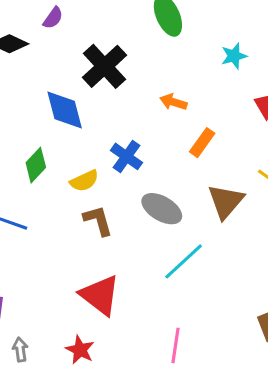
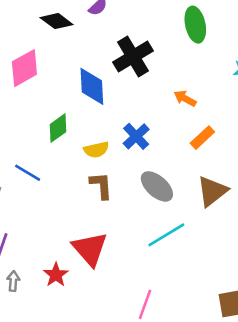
red star: (80, 350) -> (56, 275), moved

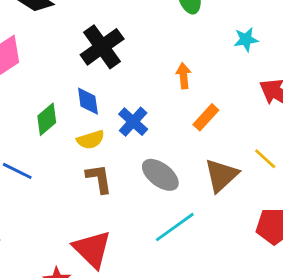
black cross: (133, 56) -> (102, 47), moved
blue diamond: (92, 86) -> (88, 101), moved, size x0.7
orange arrow: (185, 98) -> (184, 76), turned 60

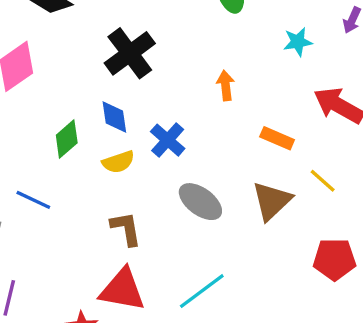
orange rectangle: (206, 117) -> (277, 138), moved, turned 72
brown L-shape: (99, 179) -> (126, 229), moved
cyan line: (175, 227) -> (202, 291), moved
red triangle: (92, 249) -> (122, 290), turned -33

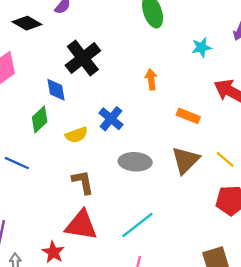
blue diamond: (114, 117) -> (56, 90), moved
yellow line: (323, 181) -> (225, 159), moved
gray ellipse: (200, 202) -> (135, 162), turned -32

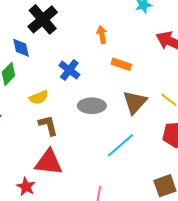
orange rectangle: (188, 116) -> (121, 64), moved
yellow semicircle: (76, 135) -> (39, 97), moved
cyan line: (137, 225) -> (120, 145), moved

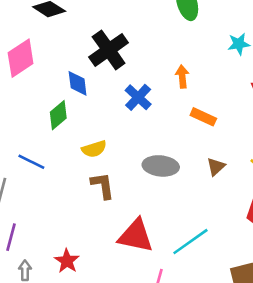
blue cross: (69, 70) -> (138, 97), moved
brown triangle: (135, 102) -> (216, 167), size x0.6
cyan line: (120, 145) -> (190, 242), moved
red triangle: (49, 162) -> (136, 236), moved

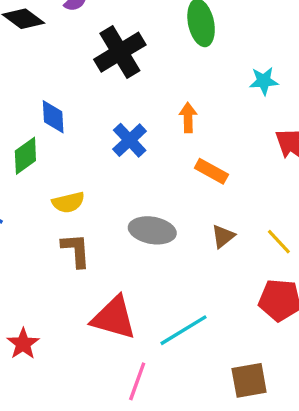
black cross: (109, 50) -> (120, 52), moved

